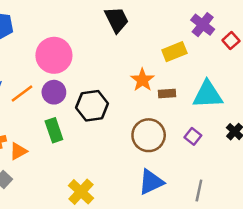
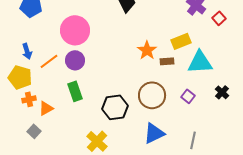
yellow rectangle: (174, 52) -> (181, 41), moved
black hexagon: (92, 106) -> (115, 107), moved

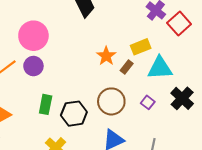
red square: (219, 18) -> (179, 24), size x1.6
brown rectangle: (167, 61) -> (127, 67), turned -48
green rectangle: (75, 91) -> (46, 104), moved, turned 30
black cross: (222, 92) -> (182, 98), size x1.6

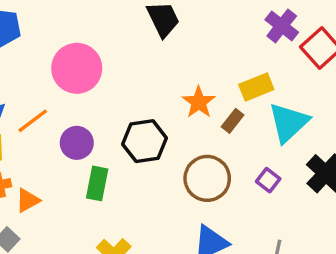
purple circle: (33, 66) -> (77, 143), moved
cyan triangle: (160, 68) -> (289, 122), turned -40
black hexagon: (74, 114) -> (145, 141), moved

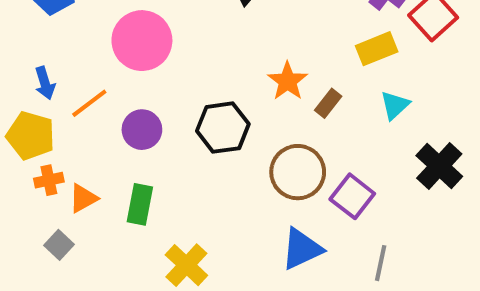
yellow rectangle: (256, 87) -> (377, 49), moved
cyan triangle: (289, 122) -> (395, 105), size x0.6
purple square: (268, 180) -> (352, 196), moved, size x1.5
green rectangle: (97, 183) -> (140, 204), moved

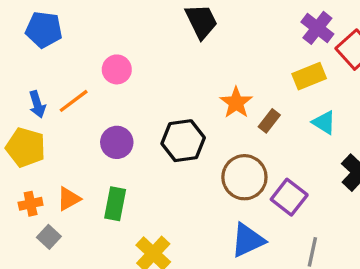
pink circle: (142, 41) -> (117, 69), size x0.6
orange line: (89, 103) -> (74, 101), moved
cyan triangle: (395, 105) -> (324, 122), turned -45
orange cross: (49, 180) -> (31, 204), moved

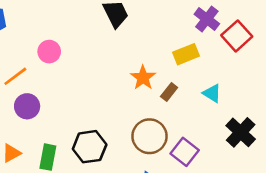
yellow rectangle: (309, 76) -> (186, 54), moved
black hexagon: (183, 141) -> (90, 147), moved
purple circle: (117, 142) -> (27, 106), moved

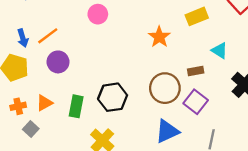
pink circle: (49, 52) -> (98, 14), moved
brown rectangle: (169, 92) -> (196, 71), moved, turned 42

